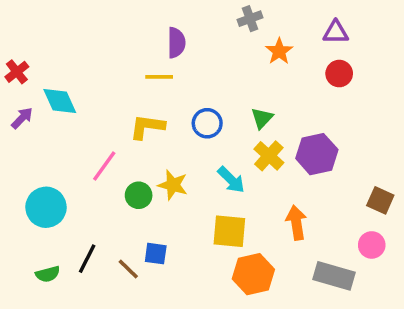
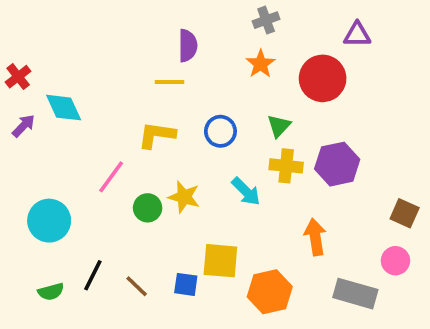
orange star: (279, 51) -> (261, 64), moved
red circle: (339, 74) -> (323, 78), moved, size x1.6
yellow cross: (269, 156) -> (286, 166), turned -36
yellow square: (229, 231) -> (220, 261), moved
blue square: (156, 254) -> (186, 284), moved

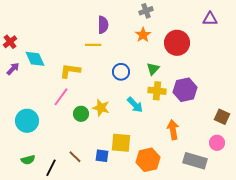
purple triangle: (357, 35) -> (210, 19), moved
yellow L-shape: (157, 135) -> (70, 71), moved
black line: (93, 275) -> (51, 168), moved

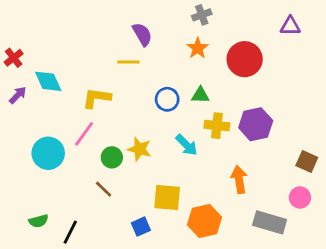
purple semicircle: (103, 25) -> (142, 34), turned -30
green triangle: (153, 69) -> (200, 95), moved, turned 48
cyan circle: (27, 121) -> (48, 153), moved
blue square: (102, 156) -> (141, 227), moved, turned -32
brown line: (75, 157) -> (104, 189), moved

